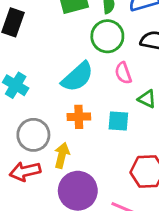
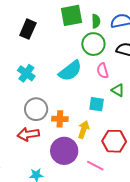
orange cross: (79, 117) -> (60, 119), moved
yellow arrow: (62, 155) -> (84, 130), moved

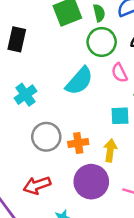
cyan cross: (26, 73) -> (25, 95), turned 30
red arrow: (28, 134) -> (37, 185), moved

